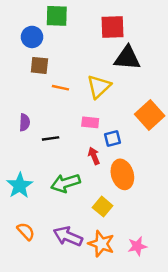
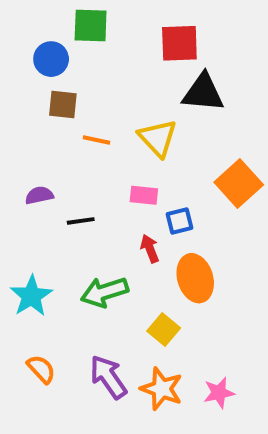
yellow triangle: (99, 86) -> (158, 138), turned -30
purple semicircle: (25, 122) -> (39, 195), turned -105
purple arrow: (68, 236) -> (108, 377), turned 32

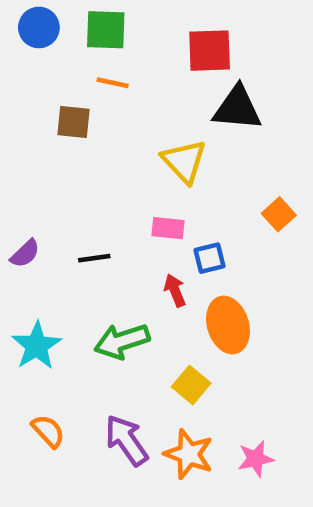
blue circle: (51, 59) -> (39, 27), moved
orange line: (96, 140) -> (113, 83), moved
orange square: (239, 183) -> (279, 214), size x0.6
purple semicircle: (39, 195) -> (25, 254), moved, turned 148

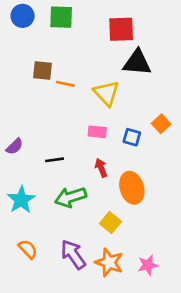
orange line: (113, 83) -> (65, 84), moved
black line: (94, 258) -> (55, 160), moved
blue square: (210, 258) -> (132, 137), moved, turned 30

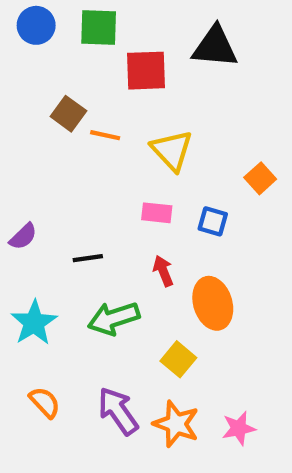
red square: (121, 29) -> (146, 71), moved
black triangle: (137, 63) -> (215, 47), moved
brown square: (43, 71) -> (68, 114), turned 30
orange square: (161, 124) -> (260, 178), moved

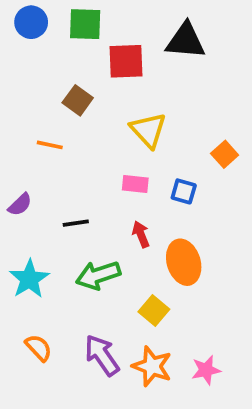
brown square: (68, 114) -> (78, 100), moved
orange line: (105, 135) -> (50, 145), moved

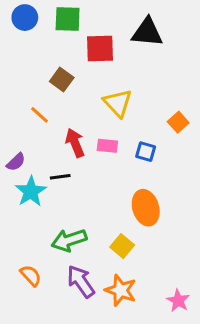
orange line: (50, 145) -> (40, 115), turned 30
red arrow: (141, 234) -> (75, 143), moved, size x1.4
green arrow: (98, 275) -> (69, 240), moved
cyan star: (29, 279) -> (31, 191), moved
pink star: (206, 370) -> (178, 301), moved, turned -30

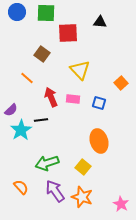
black triangle: (147, 32) -> (100, 22), size x0.6

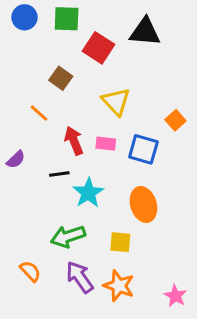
black triangle: (100, 22) -> (145, 32), size x1.6
red square: (68, 33) -> (98, 48), turned 35
blue square: (99, 103) -> (143, 149), size x1.5
cyan star: (21, 130) -> (88, 193), moved
yellow square: (83, 167) -> (120, 242), turned -35

